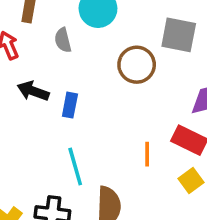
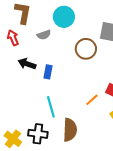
gray semicircle: (63, 40) -> (44, 35), turned -96
orange line: (147, 154) -> (92, 100), turned 48

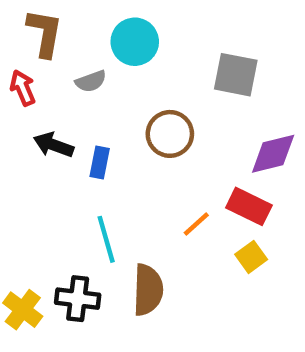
brown circle: (86, 49) -> (170, 134), moved

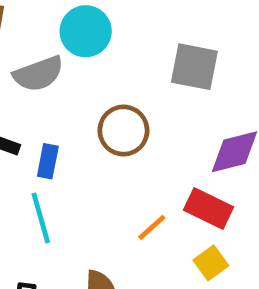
gray semicircle: (91, 81) -> (38, 74), size x1.5
cyan line: (106, 239) -> (41, 218), moved

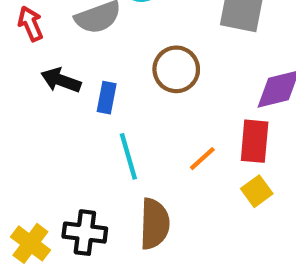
red rectangle: (209, 208) -> (255, 141), turned 69
cyan line: (41, 218) -> (128, 156), moved

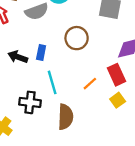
black arrow: (61, 80) -> (18, 57), moved
red rectangle: (255, 141) -> (117, 75), turned -30
black cross: (85, 233) -> (30, 102), moved

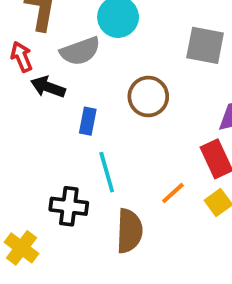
black arrow: (18, 57) -> (48, 87), moved
orange line: (90, 84) -> (173, 193), moved

